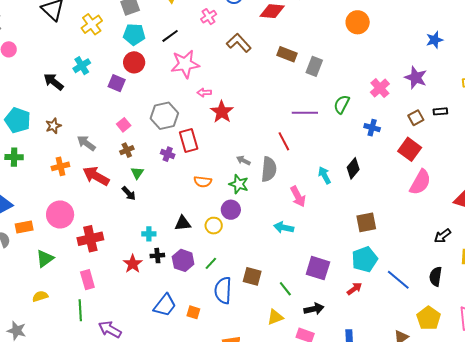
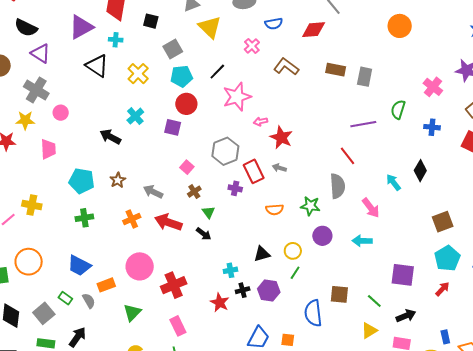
gray arrow: (243, 160) -> (279, 168), moved
purple circle: (231, 210) -> (322, 236), moved
green line: (211, 263) -> (295, 273), moved

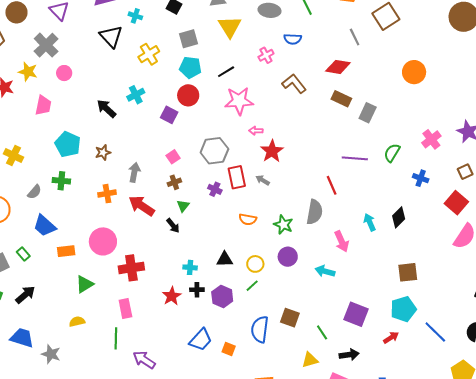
red diamond: (314, 30) -> (338, 67), moved
gray arrow: (153, 192) -> (134, 172), turned 60
gray semicircle: (89, 301) -> (34, 192), moved, turned 56

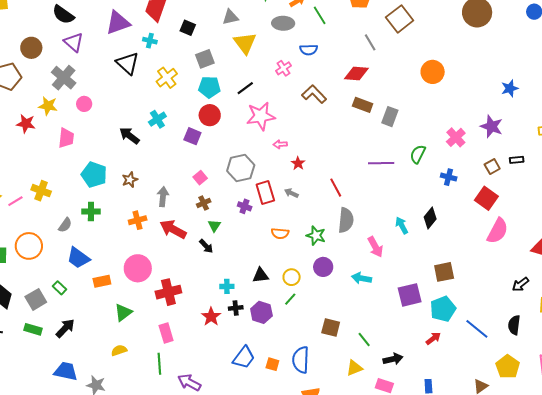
red star: (272, 151) -> (298, 163), size x0.6
red line: (332, 185) -> (336, 188), moved
purple square: (356, 314) -> (410, 295), moved, turned -30
blue semicircle: (260, 329) -> (301, 360), moved

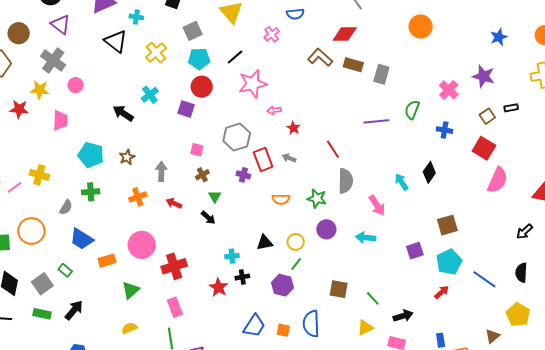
brown L-shape: (314, 94) -> (320, 57), moved
pink square: (200, 178) -> (197, 150), turned -32
red arrow: (173, 229) -> (174, 203), size x0.6
purple square: (410, 295) -> (415, 251), size x0.7
purple hexagon: (261, 312) -> (282, 285), moved

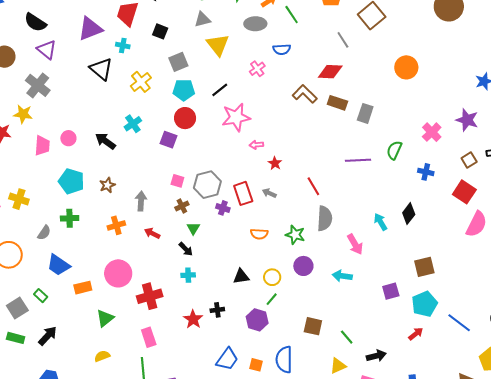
pink circle: (76, 85) -> (68, 138), moved
gray hexagon: (237, 137) -> (207, 185), moved
cyan cross: (232, 256) -> (188, 275), moved

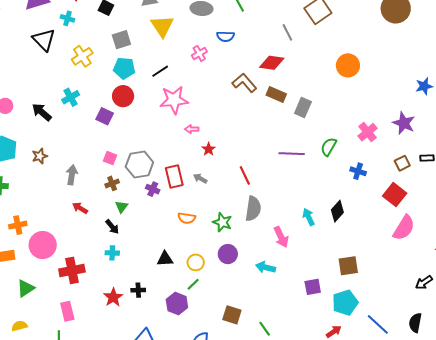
orange cross: (116, 225) -> (18, 225), moved

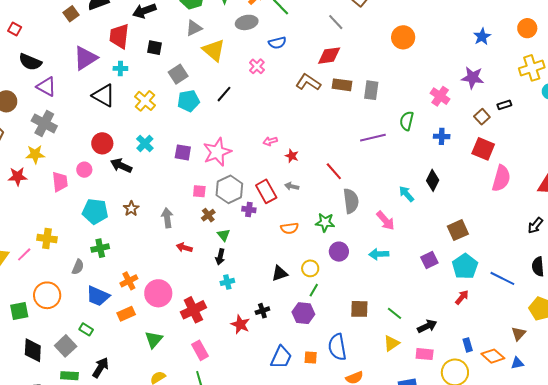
red circle: (123, 96) -> (102, 143), moved
pink star: (174, 100) -> (217, 152), moved
black arrow: (112, 227) -> (220, 257), turned 70

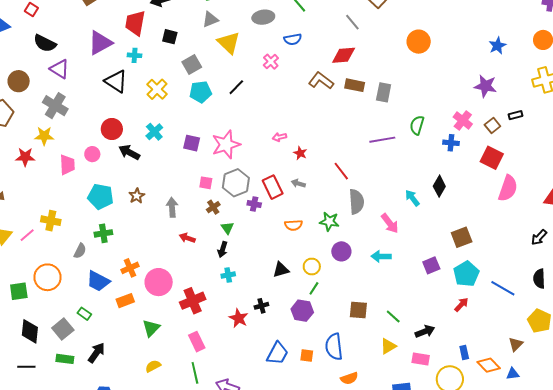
pink cross: (440, 96) -> (463, 120), moved

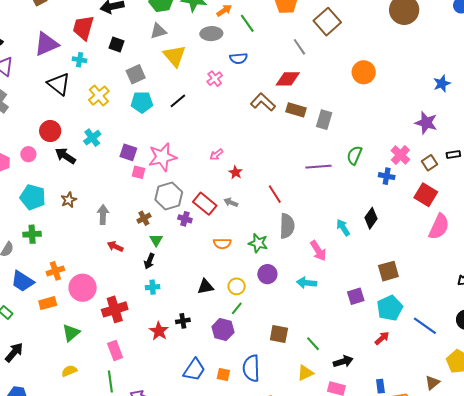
pink arrow: (280, 137) -> (216, 155), turned -32
pink square: (206, 183) -> (139, 172), moved
red rectangle: (273, 187) -> (205, 204), turned -30

